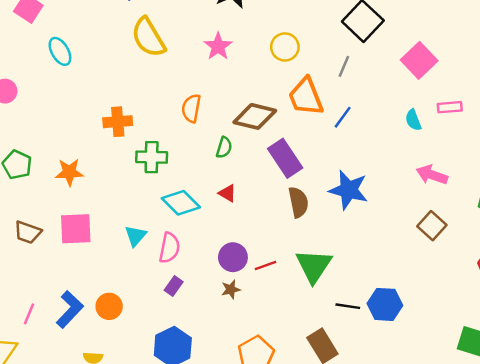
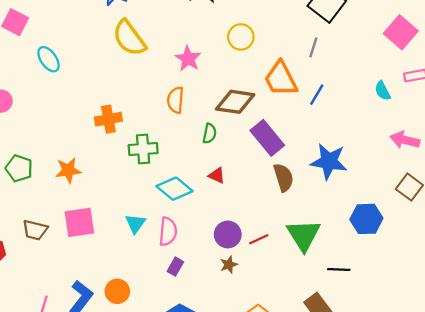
pink star: (218, 46) -> (188, 59), moved
yellow circle: (285, 47) -> (241, 37), moved
pink square: (419, 60) -> (401, 32), moved
blue hexagon: (385, 304) -> (366, 219), moved

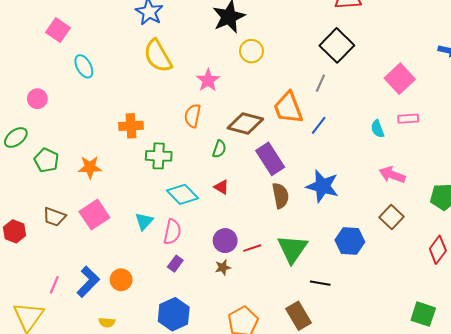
yellow circle: (241, 37) -> (251, 51), moved
pink square: (79, 222) -> (94, 215), turned -32

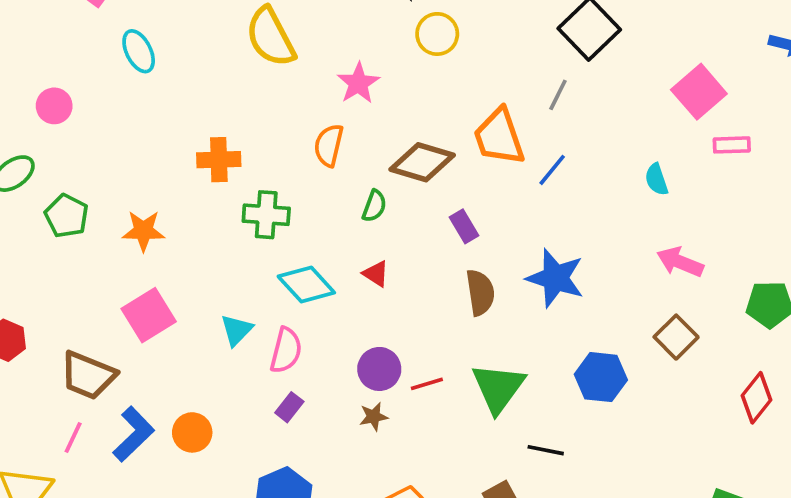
pink rectangle: (408, 119) -> (732, 145), moved
purple rectangle: (270, 159) -> (464, 226), size x0.6
brown trapezoid: (54, 217) -> (88, 375), moved, size x1.4

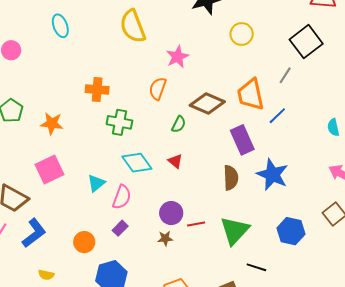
yellow circle: (437, 34) -> (242, 34), moved
purple rectangle: (464, 226) -> (242, 140), moved, size x1.6
orange circle: (192, 432) -> (84, 242), moved

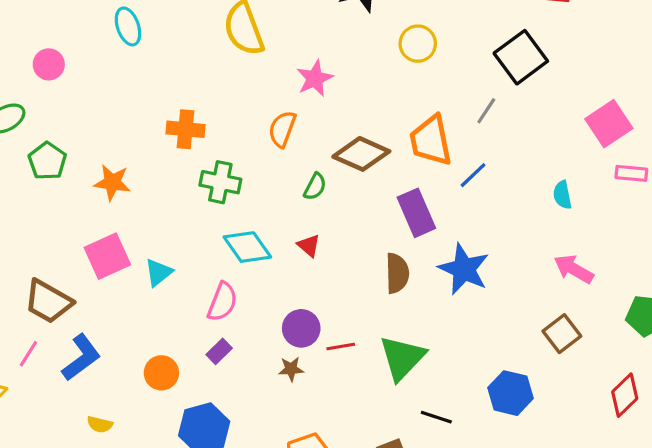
cyan triangle: (96, 183) -> (159, 272), moved
blue hexagon: (291, 231) -> (510, 393), moved

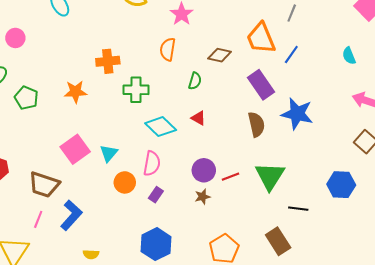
brown diamond: (361, 154) -> (220, 55), size x0.7
orange star: (112, 182) -> (75, 92), moved
orange circle: (161, 373) -> (125, 182), moved

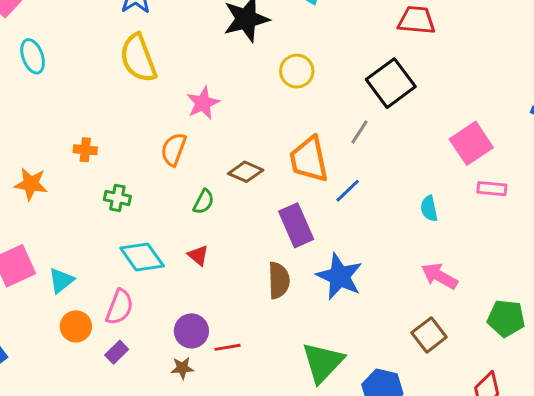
orange cross: (108, 61) -> (85, 150), size x0.7
green cross: (136, 90) -> (117, 198), size x0.7
green triangle: (270, 176) -> (323, 362), moved

